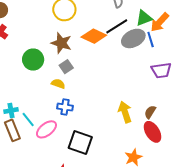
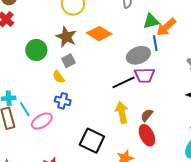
black line: (117, 26) -> (124, 82), moved
gray ellipse: (133, 38) -> (138, 55), moved
purple trapezoid: (161, 70) -> (144, 75), moved
yellow semicircle: (58, 84) -> (59, 77), turned -152
black square: (80, 143) -> (92, 141), moved

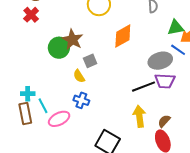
orange diamond: (99, 34) -> (123, 36), turned -65
brown star: (66, 37) -> (72, 40), moved
blue line: (155, 43) -> (178, 50), turned -49

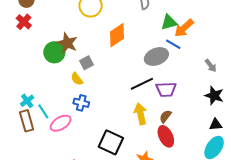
purple trapezoid: (165, 81) -> (166, 89), moved
cyan cross: (28, 94) -> (27, 101), turned -32

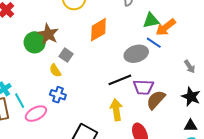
gray square: (87, 63) -> (66, 55), turned -32
brown semicircle: (165, 116) -> (156, 100), moved, size x1.5

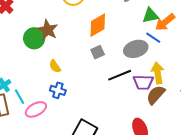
gray square: (66, 55) -> (98, 52), moved, turned 32
yellow arrow: (116, 110) -> (158, 73), moved

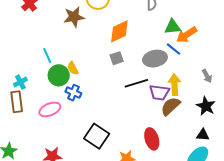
brown star: (48, 30) -> (74, 17), moved, turned 30
green circle: (34, 38) -> (59, 75), moved
cyan line: (19, 97) -> (47, 56), moved

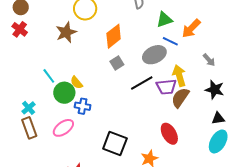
orange arrow: (187, 35) -> (191, 28), moved

